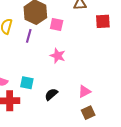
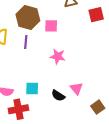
pink triangle: (84, 91) -> (76, 88), moved, turned -32
black semicircle: (51, 94) -> (58, 96), turned -96

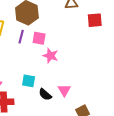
pink square: (51, 26) -> (39, 38), moved
cyan square: (32, 89) -> (29, 81), moved

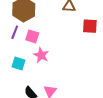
cyan square: (29, 81) -> (18, 63), moved

